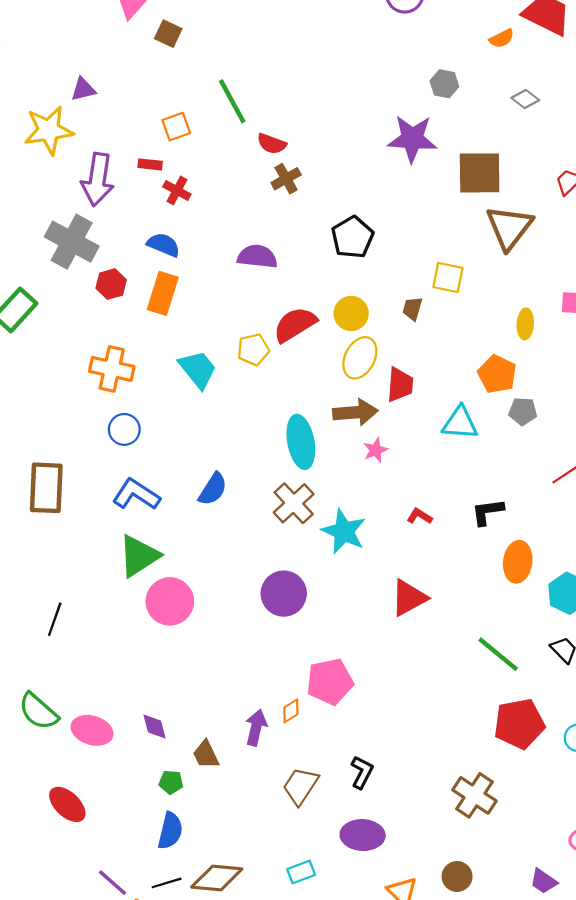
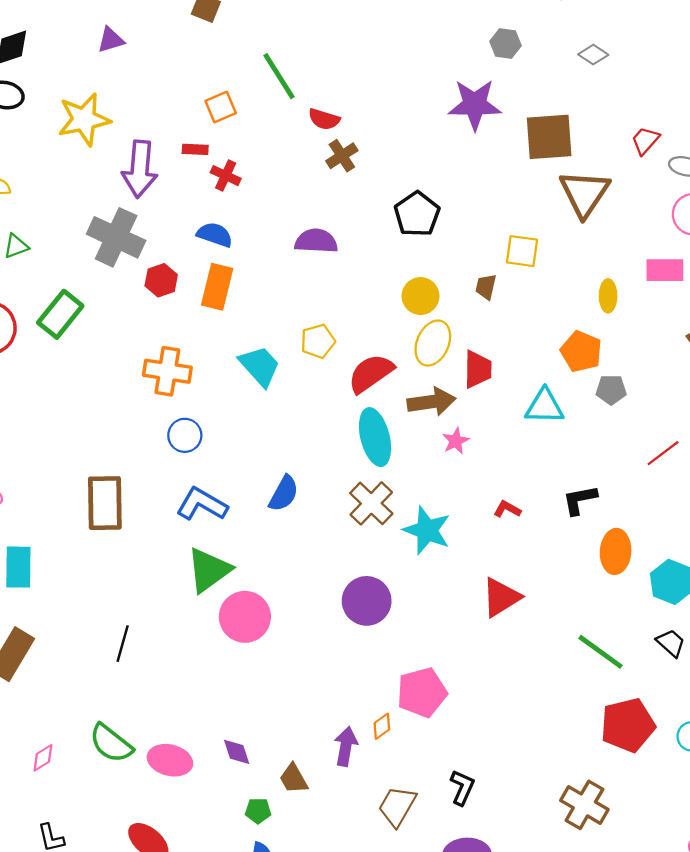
purple triangle: (83, 89) -> (111, 40), moved
red semicircle: (295, 324) -> (371, 373), moved

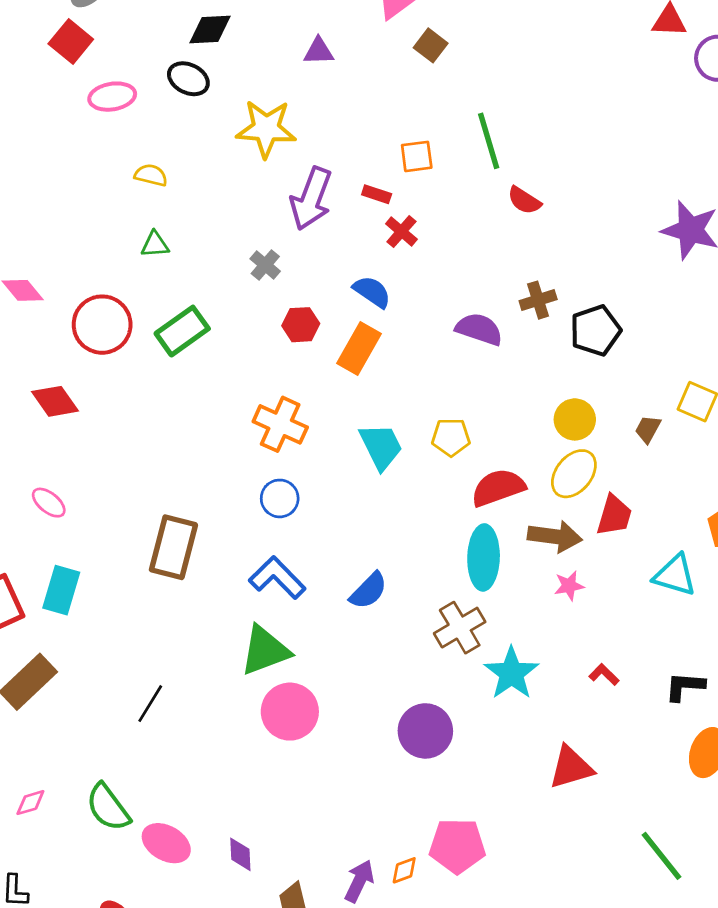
brown cross: (342, 156) -> (538, 300), moved
gray cross: (116, 237) -> (265, 265), size x0.5

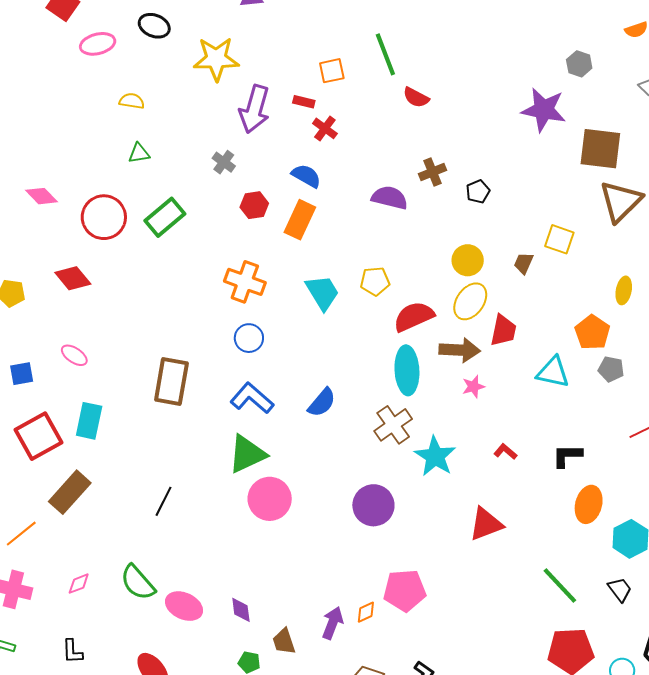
black pentagon: (596, 330) -> (478, 192), size x0.6

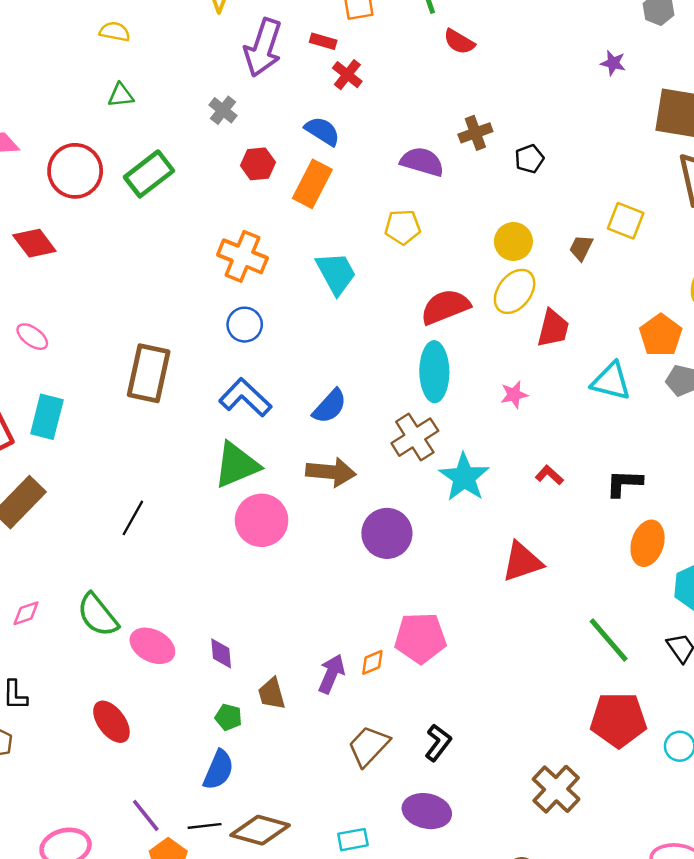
purple star: (544, 110) -> (613, 63), size x0.5
yellow pentagon: (375, 281) -> (403, 227), moved
brown arrow: (460, 350) -> (331, 472), moved

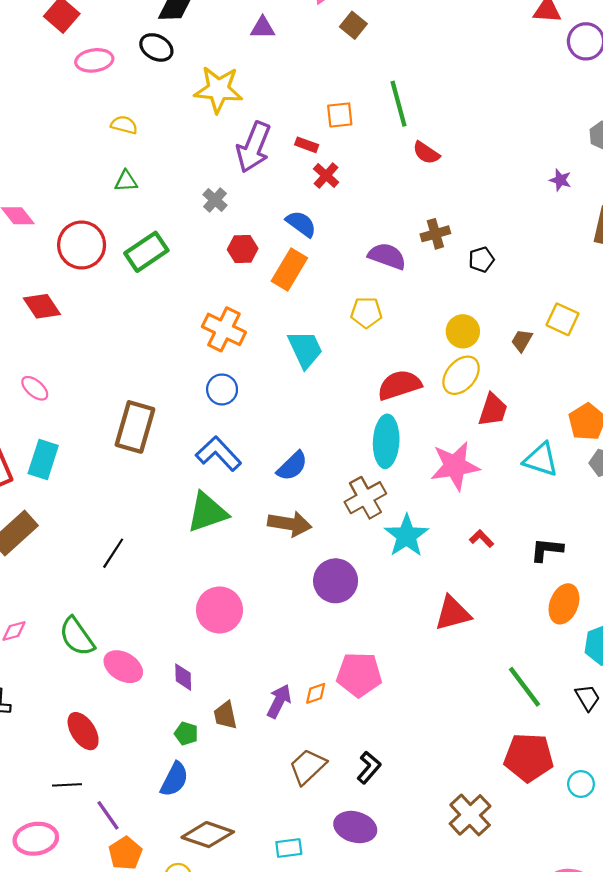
pink star: (514, 395) -> (455, 466), size x2.0
pink circle: (262, 520) -> (219, 610), moved
black line: (205, 826) -> (67, 785), moved

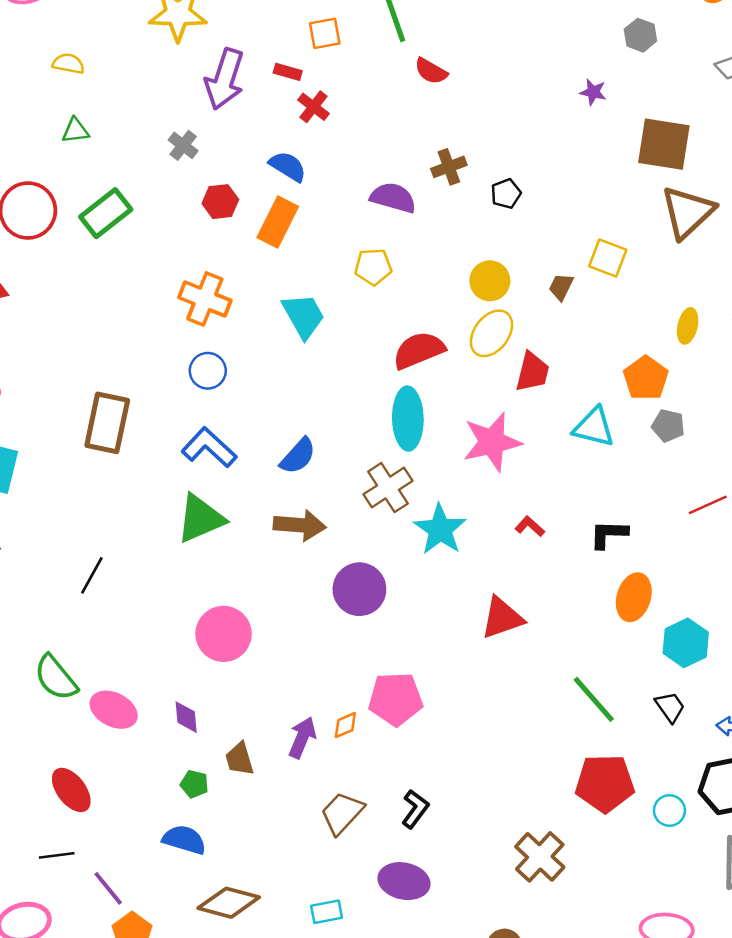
blue semicircle: (174, 779) -> (184, 840), turned -96

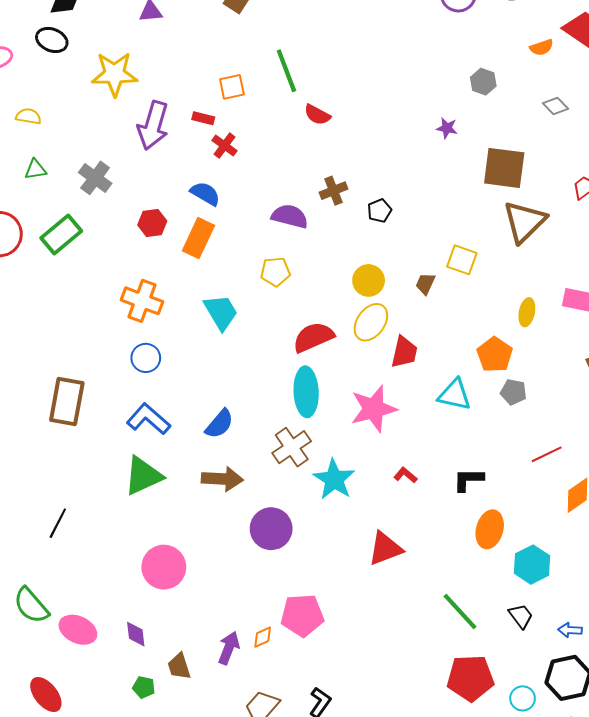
gray cross: (183, 145) -> (95, 178), moved, size x1.4

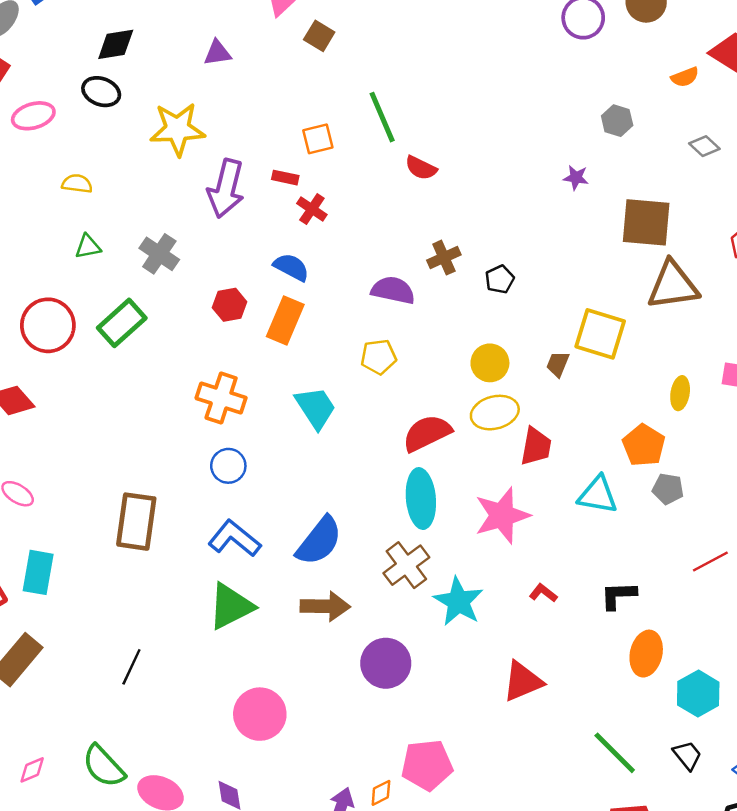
brown triangle: (524, 222) -> (673, 285), turned 39
yellow square: (462, 260) -> (600, 334), size x1.4
yellow ellipse: (371, 322) -> (495, 413), turned 42
blue semicircle: (219, 424) -> (319, 541), size x1.4

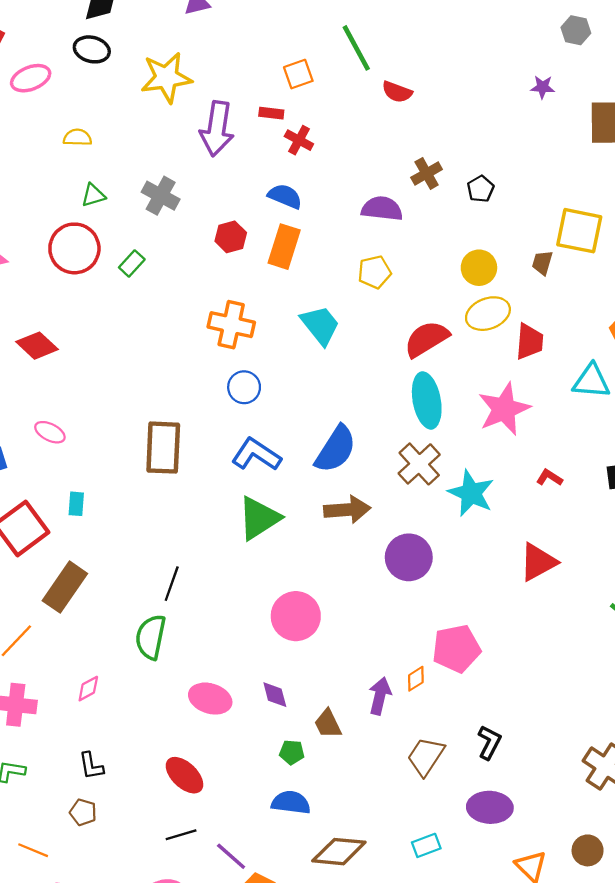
green rectangle: (122, 323) -> (132, 263), size x0.6
red circle: (48, 325) -> (74, 248), moved
cyan rectangle: (38, 572) -> (76, 504), size x0.6
green semicircle: (104, 766) -> (151, 637), moved, turned 60

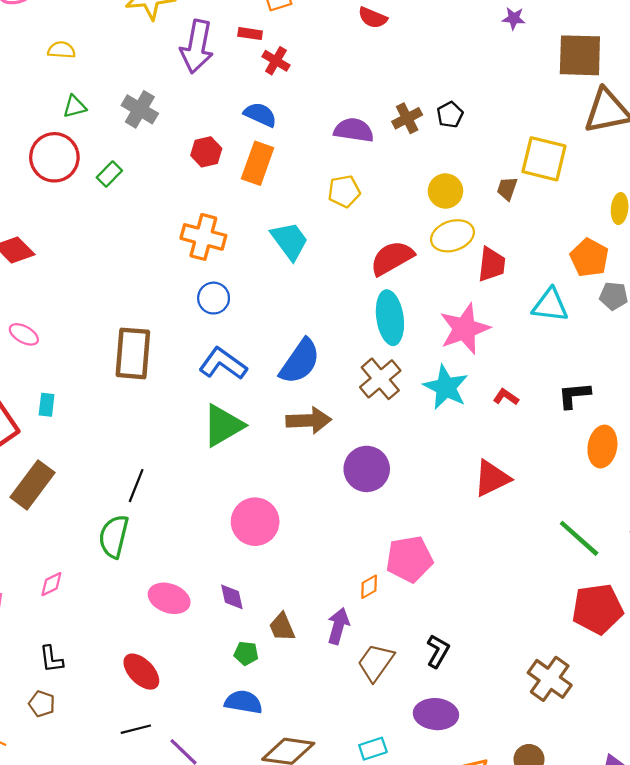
brown cross: (427, 173) -> (407, 118), moved
cyan star: (471, 493) -> (446, 387), moved
purple arrow: (380, 696) -> (338, 626), moved

